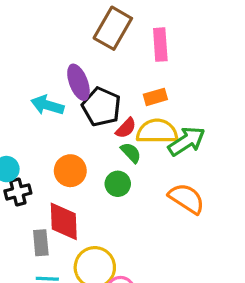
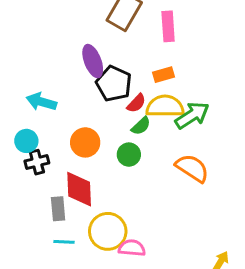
cyan arrow: (47, 105) -> (41, 102), moved
green semicircle: (131, 153) -> (141, 126), turned 90

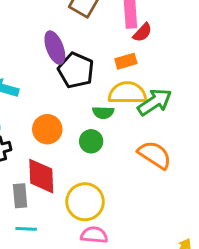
red semicircle: (136, 103) -> (142, 32), moved
green semicircle: (141, 126) -> (103, 113), turned 45
yellow circle: (108, 231) -> (85, 202), moved

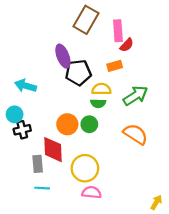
black pentagon: (76, 70) -> (78, 73), turned -30
yellow semicircle: (127, 93) -> (101, 89), moved, size x0.7
orange circle: (47, 129) -> (67, 124), moved

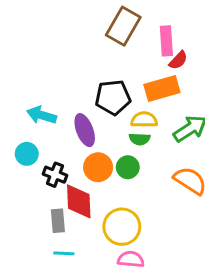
purple ellipse: (63, 56) -> (85, 130), moved
orange rectangle: (115, 66) -> (162, 88), size x1.6
black cross: (22, 130) -> (55, 175), moved, turned 35

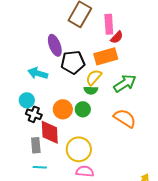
cyan arrow: (42, 115) -> (38, 73), moved
yellow semicircle: (144, 120) -> (94, 77), turned -48
purple ellipse: (85, 130) -> (55, 45), moved
cyan circle: (27, 154) -> (27, 100), moved

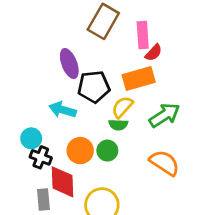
cyan arrow: (38, 73) -> (62, 110), moved

